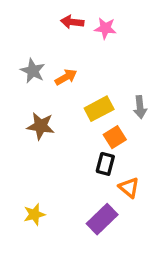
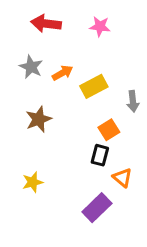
red arrow: (72, 22) -> (46, 24), moved, size x1.4
yellow rectangle: (99, 109) -> (94, 86), moved
brown star: (41, 126) -> (39, 119), turned -30
yellow star: (34, 214) -> (33, 182), moved

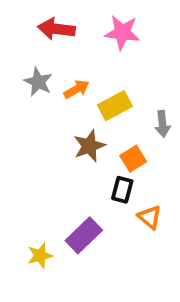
pink star: (100, 26) -> (122, 33), size x1.4
brown star: (39, 119) -> (89, 146), moved
yellow star: (33, 182) -> (40, 256), moved
purple rectangle: (97, 208) -> (84, 235), moved

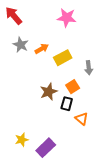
red arrow: (56, 29) -> (14, 16), moved, turned 42
brown star: (89, 146) -> (49, 92), moved
purple rectangle: (84, 235) -> (46, 148), moved

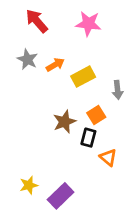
red arrow: (14, 16) -> (37, 21), moved

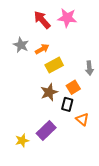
red arrow: (37, 21) -> (42, 20), moved
yellow rectangle: (83, 77) -> (54, 65), moved
purple rectangle: (61, 196) -> (46, 130), moved

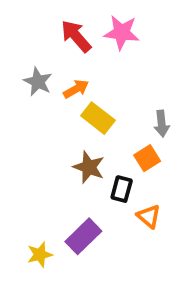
yellow rectangle: (54, 65) -> (98, 118), turned 66
orange square: (73, 87) -> (147, 158), moved
brown star: (49, 92) -> (89, 167), turned -30

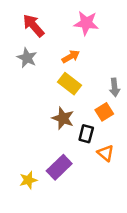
red arrow: (76, 36) -> (33, 26), moved
orange arrow: (76, 89) -> (71, 57), moved

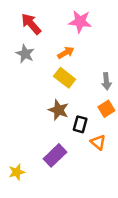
orange square: (104, 112) -> (106, 109), moved
yellow star: (28, 180) -> (17, 172), moved

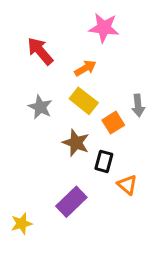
red arrow: (31, 24) -> (40, 51), moved
gray star: (25, 54) -> (40, 107), moved
orange square: (106, 109) -> (113, 123), moved

